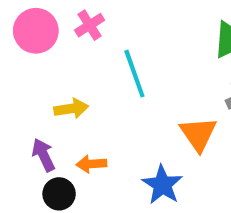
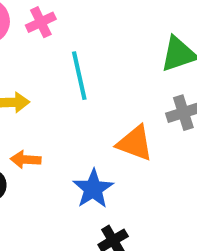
orange triangle: (198, 134) -> (135, 143), turned -42

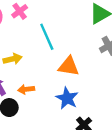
orange triangle: (135, 143) -> (69, 66), moved

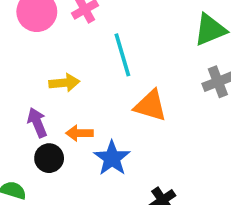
blue star: (67, 98) -> (112, 158), moved

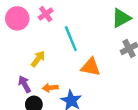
yellow arrow: (64, 83) -> (38, 59), turned -42

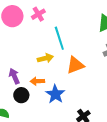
yellow arrow: (38, 59) -> (45, 58), moved, turned 35
orange triangle: (91, 67) -> (75, 65), turned -36

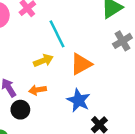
blue star: (55, 94) -> (79, 100), moved

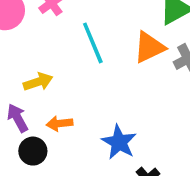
yellow arrow: (43, 61) -> (38, 82), moved
orange triangle: (81, 64) -> (149, 47), moved

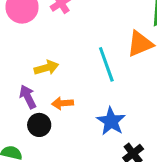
cyan line: (93, 43) -> (106, 64), moved

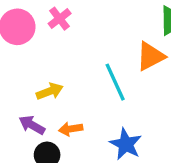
purple arrow: (28, 97) -> (32, 125), turned -30

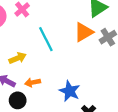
cyan line: (115, 82) -> (46, 39), moved

